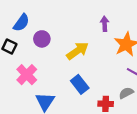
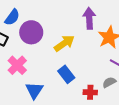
purple arrow: (105, 24) -> (89, 18), size x1.5
purple circle: (42, 39) -> (31, 32), size x1.5

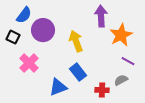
yellow arrow: (64, 43) -> (76, 41), turned -75
blue triangle: (34, 90) -> (58, 87), moved, turned 36

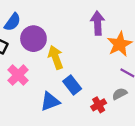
yellow arrow: (76, 41) -> (56, 57), moved
red cross: (102, 90) -> (99, 105), turned -32

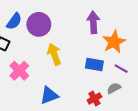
purple circle: (33, 39) -> (39, 24), moved
blue rectangle: (72, 85) -> (94, 65), moved, turned -42

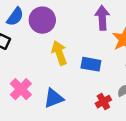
blue rectangle: (94, 65) -> (91, 64), moved
pink cross: (19, 71) -> (21, 89), moved

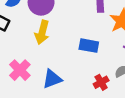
yellow arrow: (59, 53) -> (42, 32), moved, turned -145

